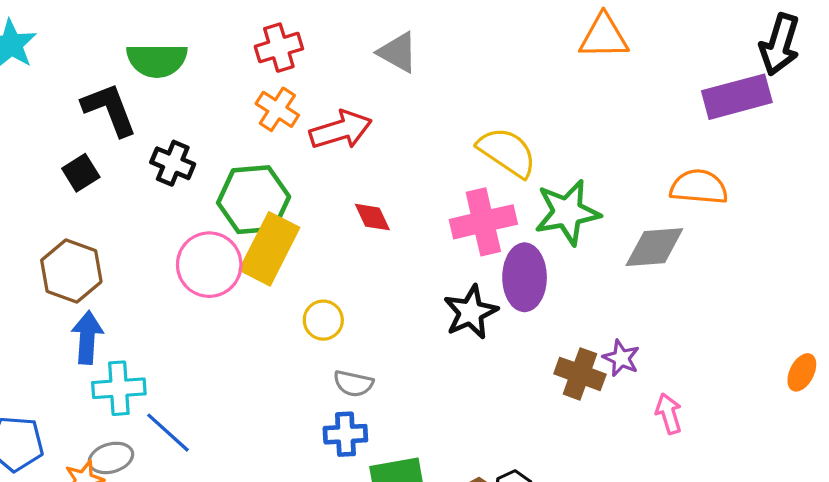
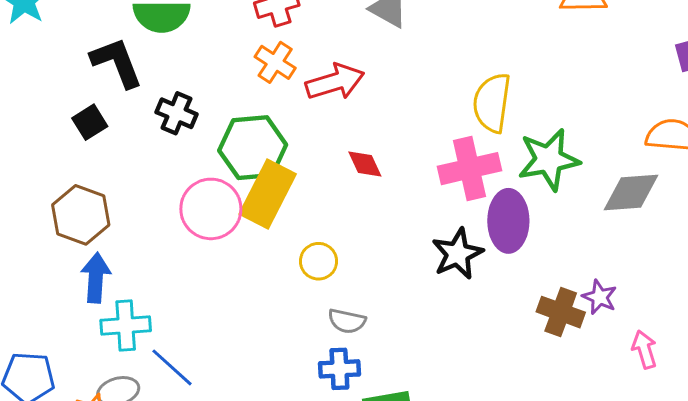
yellow semicircle: (507, 152) -> (492, 103), turned -116

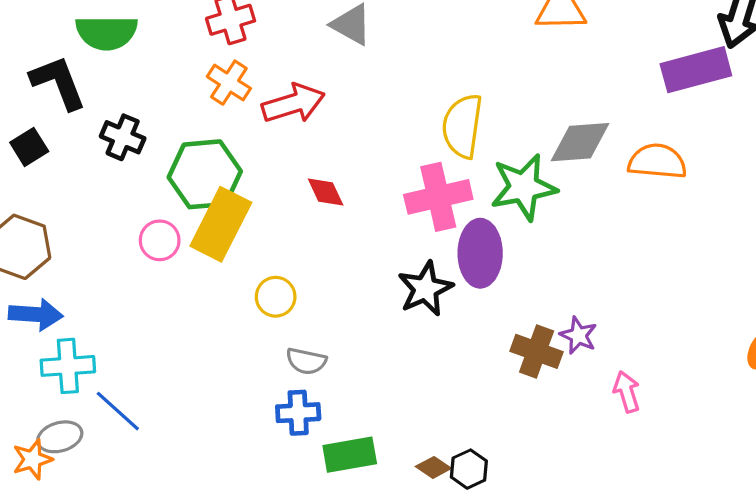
gray diamond: (631, 192) -> (580, 142), moved
pink circle: (211, 209) -> (160, 240), size x0.6
blue arrow: (96, 278) -> (36, 314), turned 90

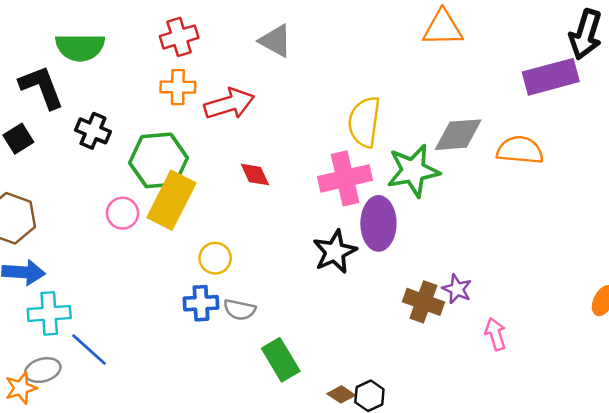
orange cross: (229, 83) -> (178, 87), turned -32
blue cross: (298, 413) -> (201, 303), moved
green rectangle: (350, 455) -> (281, 360), moved, turned 69

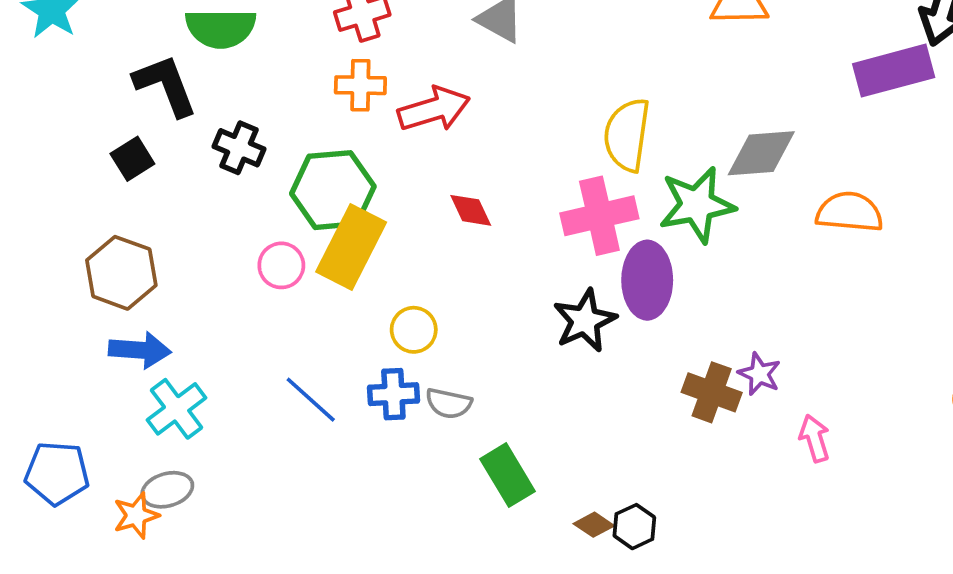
orange semicircle: (520, 150) -> (849, 212), moved
cyan cross: (49, 313) -> (177, 409), turned -33
blue line: (89, 349) -> (311, 400), moved

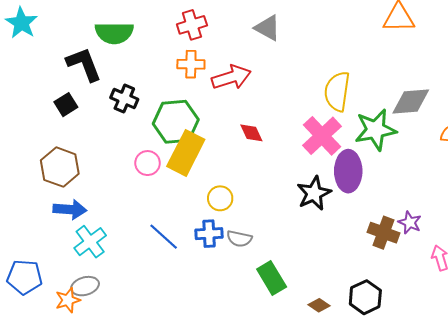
pink cross: (599, 216) -> (322, 136), turned -30
black hexagon: (634, 527) -> (365, 297), moved, size x1.4

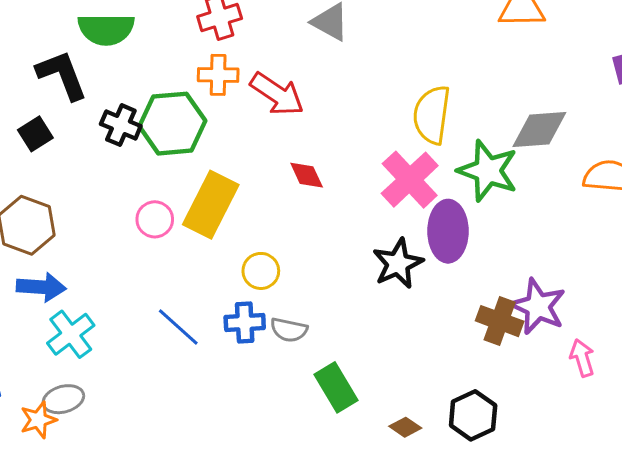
red arrow: (231, 77) -> (277, 94), turned 51
green hexagon: (176, 122) -> (172, 124), moved
green star: (375, 130) -> (488, 171), turned 30
purple star: (410, 223) -> (538, 306), size x1.6

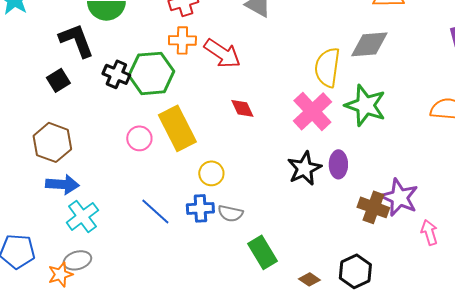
gray diamond: (539, 129) -> (369, 44), moved
yellow rectangle: (211, 205) -> (177, 128), turned -54
purple ellipse: (448, 231) -> (338, 164), moved, size x0.7

